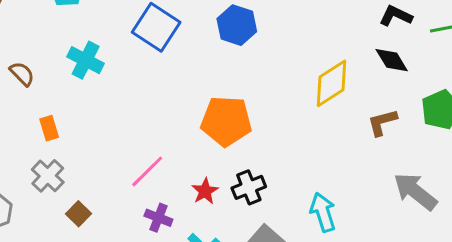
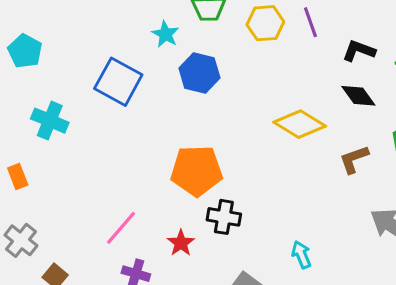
yellow diamond: (331, 83) -> (300, 124), turned 69
orange rectangle: (49, 128) -> (18, 177), moved
black cross: (249, 187) -> (224, 217), moved, turned 36
cyan arrow: (323, 212) -> (301, 255), size x0.7

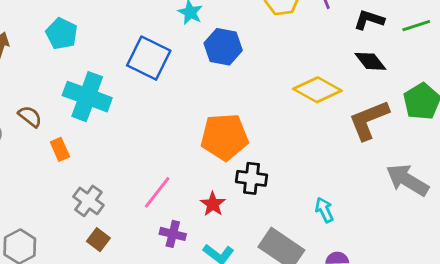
cyan cross: (50, 121) -> (87, 97), size x1.4
brown L-shape: (354, 159) -> (369, 120), size x1.5
gray cross: (21, 240) -> (88, 201), moved

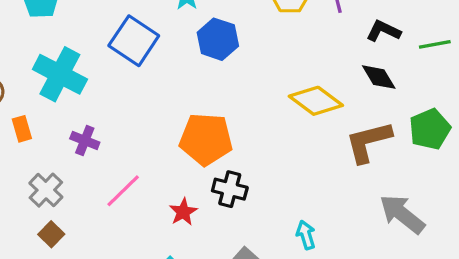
purple cross: (173, 234) -> (85, 141), moved

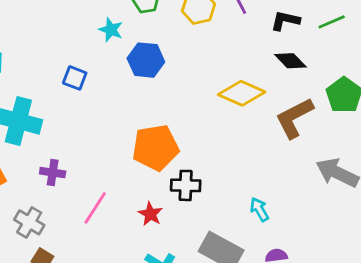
blue square: (134, 41) -> (75, 78), size x0.6

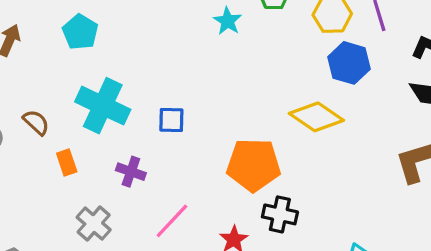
blue hexagon: (146, 60) -> (349, 63), moved
blue square: (75, 78) -> (171, 120), moved, turned -30
yellow diamond: (242, 93) -> (316, 117), moved

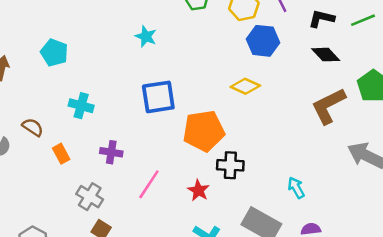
cyan star: (228, 21) -> (146, 36), moved
cyan cross: (103, 106) -> (81, 106), size x0.6
yellow diamond: (316, 117) -> (245, 86), size x0.7
blue square: (171, 120) -> (158, 97), moved, size x1.6

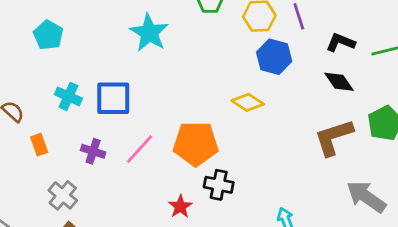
cyan star: (146, 36) -> (149, 33), size x1.6
blue square: (158, 97) -> (113, 98), moved
pink line: (149, 184) -> (140, 149), moved

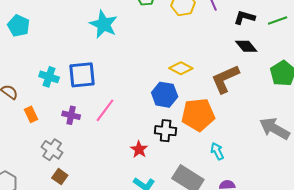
cyan pentagon: (48, 35) -> (19, 26), moved
blue hexagon: (274, 57) -> (165, 95), moved
brown L-shape: (334, 137) -> (225, 79), moved
orange pentagon: (196, 144) -> (198, 115), moved

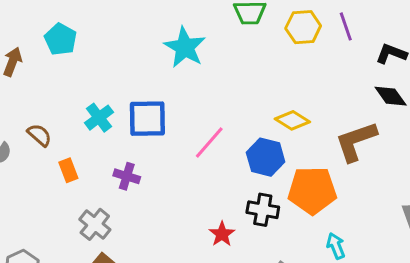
cyan cross: (49, 77) -> (99, 118), turned 30
pink line: (105, 110) -> (209, 142), moved

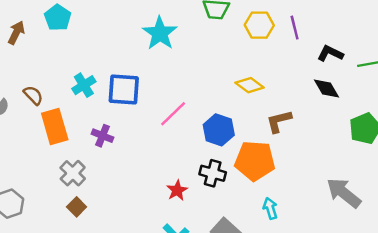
yellow diamond: (292, 120) -> (250, 85), moved
brown L-shape: (356, 141) -> (279, 121), moved, size x0.7
orange rectangle: (68, 170) -> (55, 126), size x1.8

